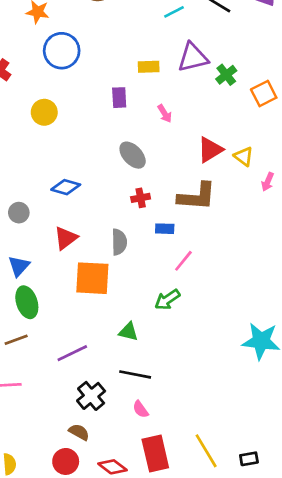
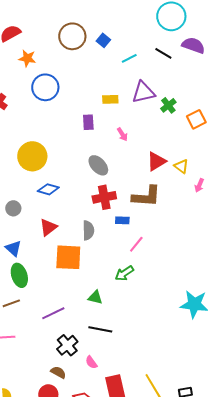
yellow circle: (44, 112) -> (32, 156), moved, size x1.5
red cross: (141, 198) -> (104, 197), size x1.6
blue triangle: (19, 266) -> (13, 248), turned -30
pink semicircle: (141, 409) -> (91, 362), moved

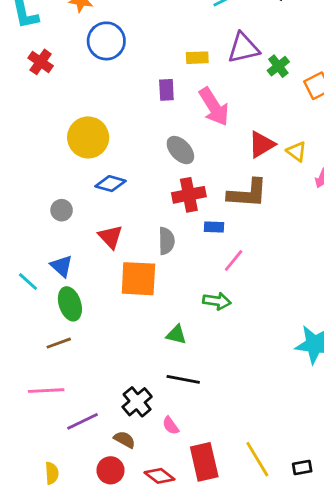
pink arrow: (122, 134) -> (214, 107), size x2.0
red triangle: (48, 227) -> (110, 237), turned -36
green arrow: (124, 273) -> (217, 301), turned -138
purple line: (53, 313) -> (83, 421), moved

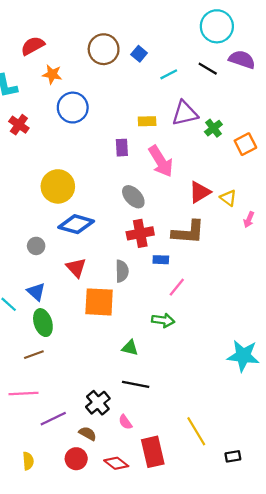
blue diamond: (110, 184) -> (76, 224), size x1.4
yellow line: (257, 459) -> (196, 431), moved

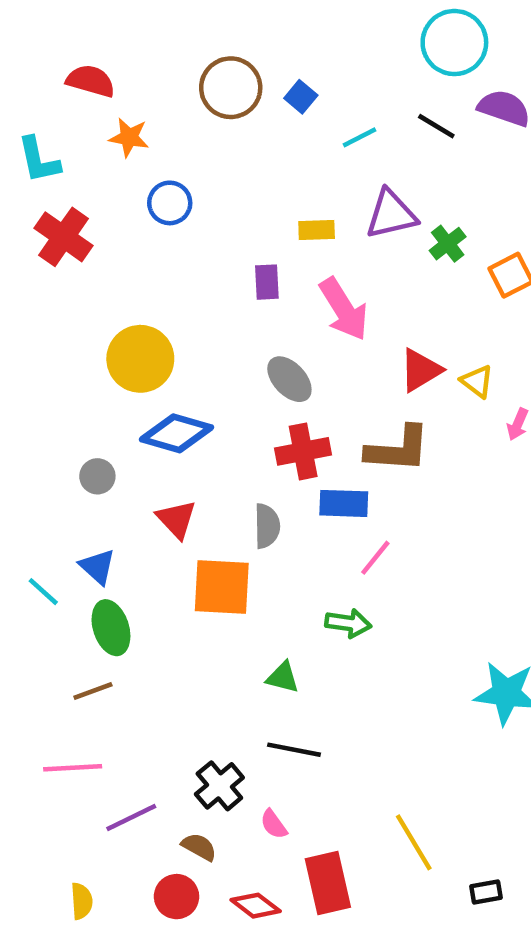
red semicircle: (33, 46) -> (91, 81), turned 45
blue circle: (73, 108) -> (170, 203), size x0.7
red cross: (19, 125) -> (64, 237), size x1.4
blue rectangle: (161, 260) -> (344, 503), size x1.5

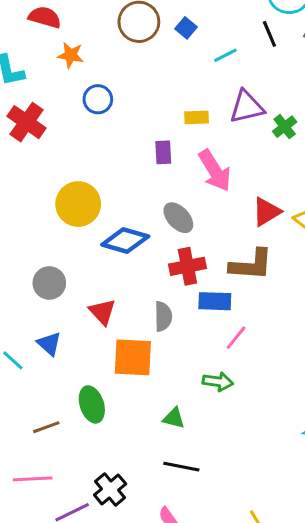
black line: (436, 126) -> (269, 34), moved, turned 36
blue diamond: (177, 433) -> (125, 240), moved
gray circle: (97, 476) -> (49, 283), size x1.4
green ellipse: (111, 628) -> (92, 404), moved
black cross: (219, 786) -> (110, 489), moved

